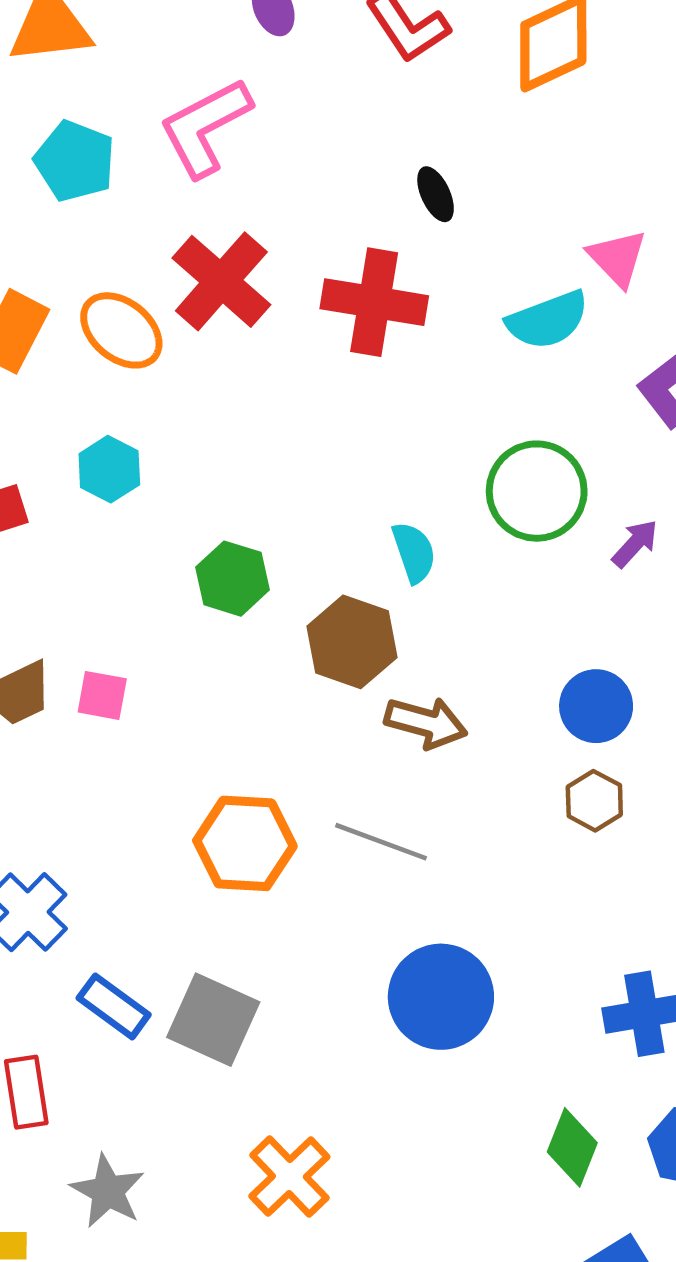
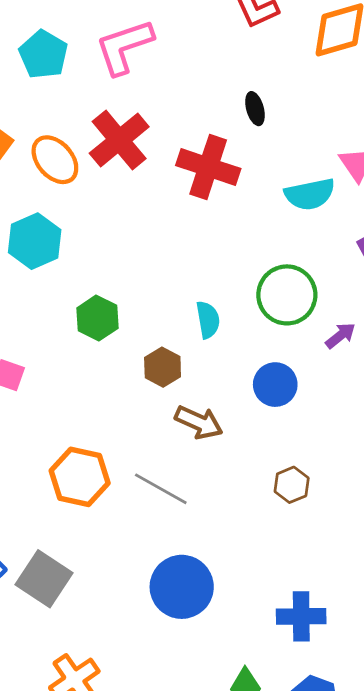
cyan hexagon: (109, 469) -> (35, 241), size x1.4
brown hexagon: (352, 642) -> (163, 367), size x0.7
blue circle: (596, 706) -> (275, 385), moved

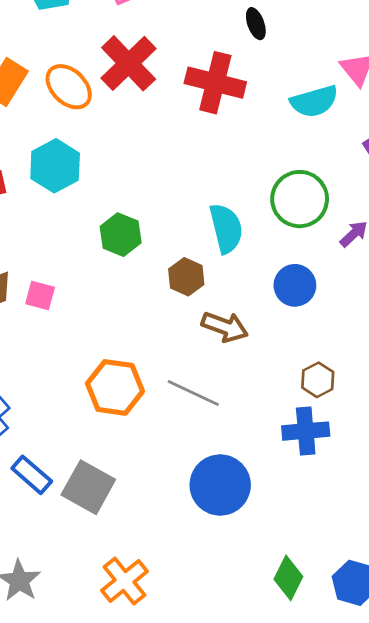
cyan semicircle: (208, 320) -> (226, 228), size x1.4
blue cross: (301, 616) -> (306, 431), moved

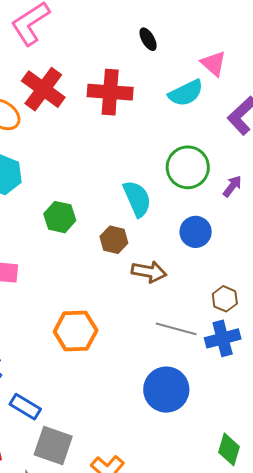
black ellipse: (256, 24) -> (148, 39), moved
gray line: (193, 393) -> (176, 329), moved
gray square: (88, 487) -> (53, 446), moved

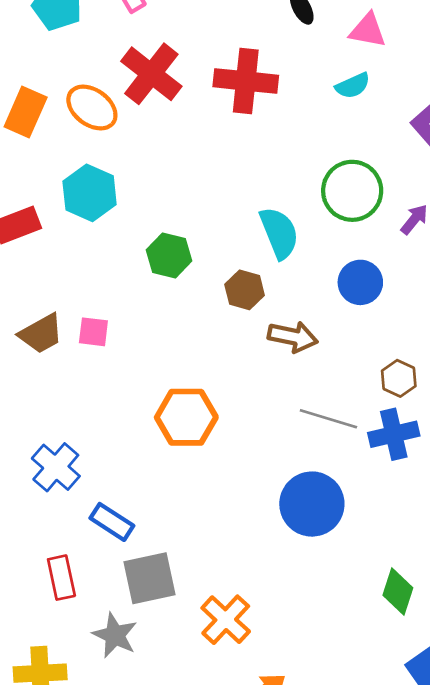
pink triangle: (213, 64) -> (368, 30), moved, turned -32
cyan semicircle: (186, 93) -> (353, 86), size x0.7
gray square: (53, 446) -> (150, 578), turned -33

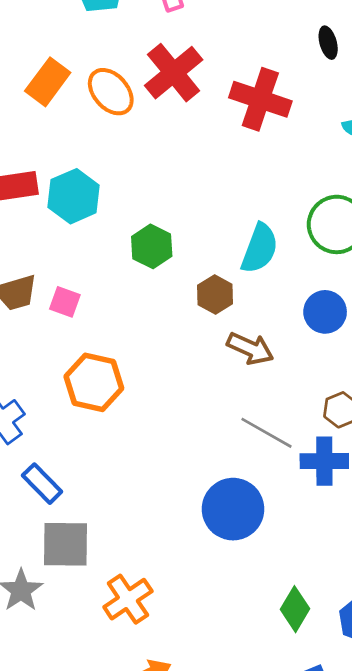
cyan hexagon: (90, 193) -> (74, 196), moved
cyan semicircle: (279, 233) -> (260, 248), turned 30
orange hexagon: (186, 417) -> (94, 382), moved

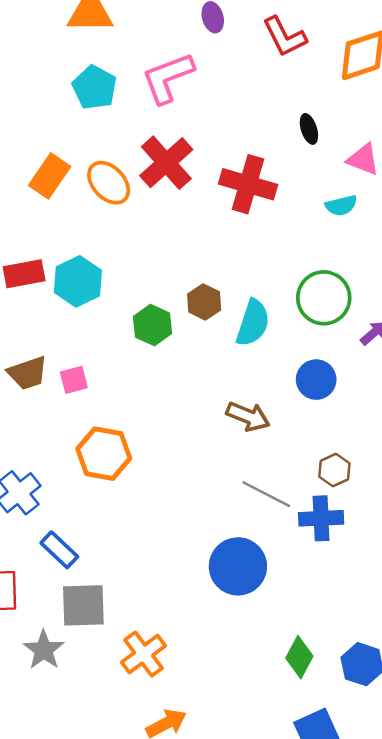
brown hexagon: (215, 295) -> (204, 302), moved
pink square: (65, 302) -> (74, 380), turned -32

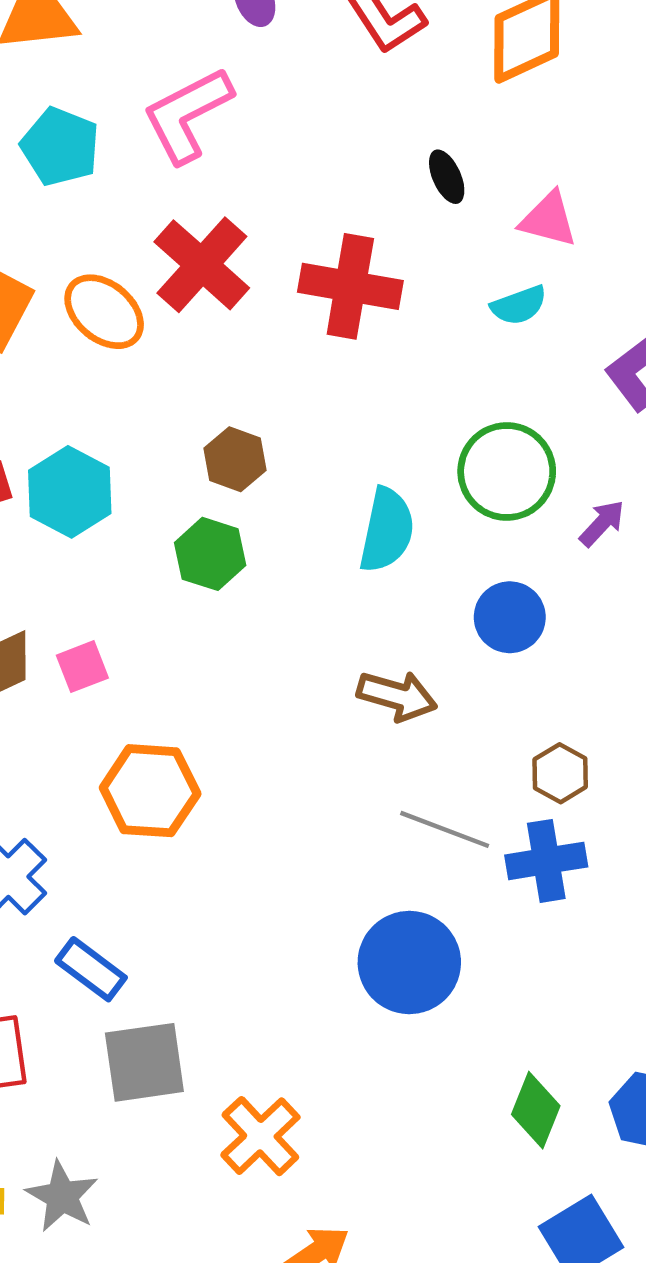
brown hexagon: (204, 302) -> (235, 459), moved
gray star: (44, 650) -> (62, 1196), moved

